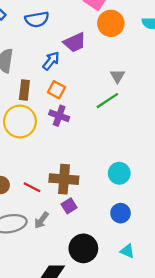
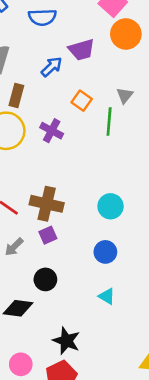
orange square: (56, 90) -> (82, 101), moved
green line: (107, 101) -> (109, 121), turned -60
black circle: (83, 248) -> (45, 279), moved, size x0.7

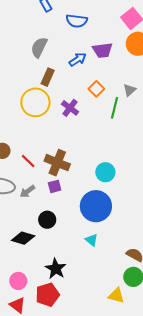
blue circle: (105, 252) -> (96, 206), size x1.8

